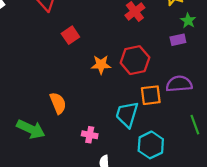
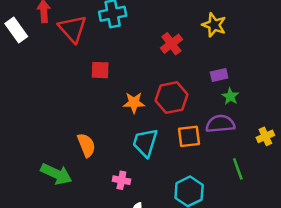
green star: (188, 21) -> (230, 96), moved
red square: (70, 35) -> (100, 70), turned 36
cyan trapezoid: (127, 114) -> (145, 143), moved

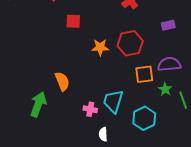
green star: (230, 96) -> (165, 89), moved
cyan trapezoid: (145, 143) -> (113, 101), moved
green arrow: (56, 174) -> (38, 104), turned -95

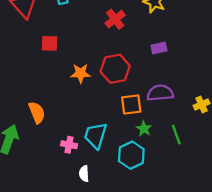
green star: (165, 89) -> (144, 129), moved

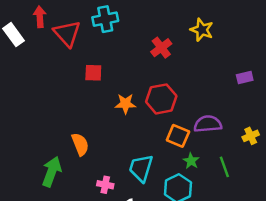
purple rectangle: (159, 48) -> (245, 77), moved
orange square: (131, 104) -> (178, 136), turned 30
pink cross: (69, 145) -> (105, 185), moved

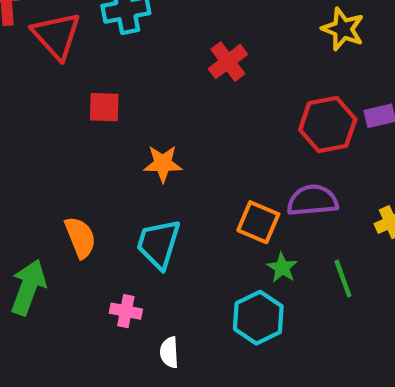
yellow star: (202, 30) -> (343, 29), moved
red hexagon: (161, 99) -> (328, 124), moved
cyan trapezoid: (141, 168) -> (158, 244), moved

